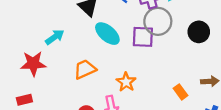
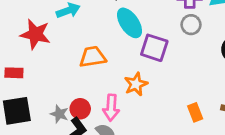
gray circle: (158, 21) -> (191, 25), size x0.6
purple square: (143, 37) -> (154, 48), moved

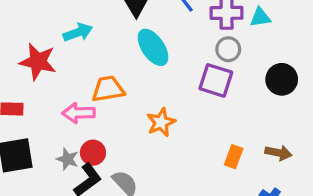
purple square: (154, 48) -> (216, 80), moved
pink arrow: (111, 108) -> (79, 113), moved, turned 85
orange rectangle: (195, 112) -> (234, 157), turned 42

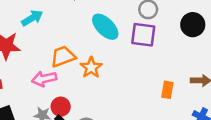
cyan ellipse: (153, 47) -> (105, 27), moved
orange star: (161, 122) -> (91, 68), moved

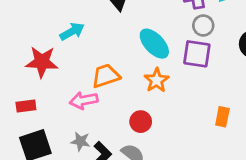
orange star: (91, 68) -> (157, 80), moved
red circle: (61, 107) -> (141, 122), moved

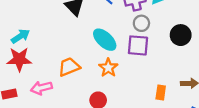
cyan arrow: (72, 32) -> (20, 36), moved
pink arrow: (84, 100) -> (41, 88), moved

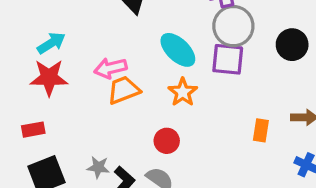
gray circle: (141, 23) -> (233, 26), size x1.6
pink arrow: (41, 88) -> (110, 68), moved

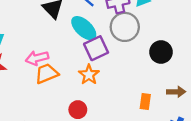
black circle: (292, 45) -> (161, 52), moved
cyan ellipse: (178, 50) -> (84, 28), moved
purple square: (228, 59) -> (96, 48), moved, turned -30

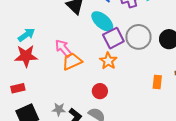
gray circle: (125, 27) -> (138, 37), moved
pink arrow: (37, 58) -> (63, 48), turned 66

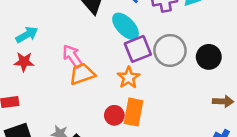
red star: (26, 56) -> (24, 62), size x0.7
orange rectangle: (157, 82) -> (134, 112), moved, size x1.5

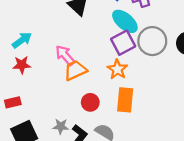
cyan ellipse: (126, 26) -> (125, 21), moved
red circle: (114, 115) -> (90, 102), moved

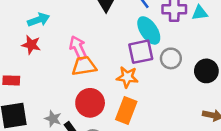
gray circle: (152, 41) -> (171, 58), size x0.7
orange star: (117, 69) -> (127, 77), turned 30
red circle: (90, 102) -> (90, 103), size x1.5

